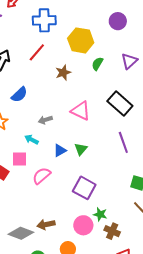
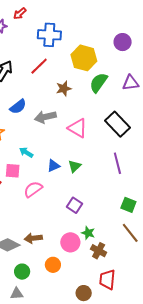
purple triangle: (129, 61) -> (131, 83), turned 30
green semicircle: (97, 64) -> (98, 83), size x1.5
gray arrow: (45, 120) -> (45, 117), moved, size x1.5
purple square: (84, 188) -> (74, 205), size x0.7

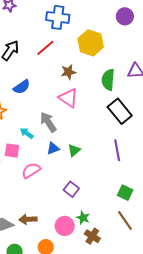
purple circle: (123, 42) -> (125, 16), moved
green semicircle: (98, 83) -> (108, 80), moved, turned -35
gray arrow: (45, 117) -> (48, 122), moved, turned 65
pink triangle: (78, 128) -> (68, 98), moved

